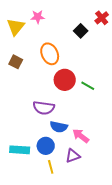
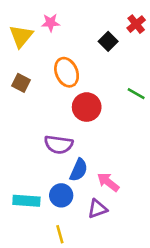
green line: (88, 86) -> (136, 94), moved
blue semicircle: (59, 127) -> (79, 170), turned -78
yellow line: (51, 167) -> (60, 234), moved

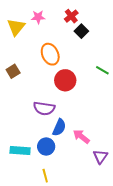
red cross: (136, 24) -> (71, 16), moved
brown square: (21, 83) -> (13, 71), moved, turned 32
purple triangle: (97, 209) -> (100, 157), moved, turned -35

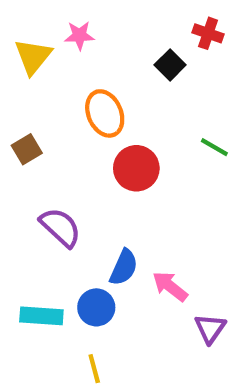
red cross: (71, 16) -> (208, 33), moved, turned -32
purple semicircle: (44, 108) -> (60, 227), moved, turned -145

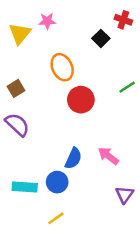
green line: (214, 147) -> (127, 87), turned -63
purple semicircle: (60, 227) -> (17, 125), moved
pink arrow: (170, 286) -> (108, 156), moved
yellow line: (94, 369) -> (56, 218), turned 70

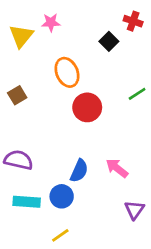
purple semicircle: (17, 125) -> (18, 160), moved, turned -30

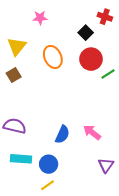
yellow triangle: (21, 36) -> (17, 46), moved
red circle: (87, 107) -> (91, 59), moved
blue circle: (62, 196) -> (49, 164), moved

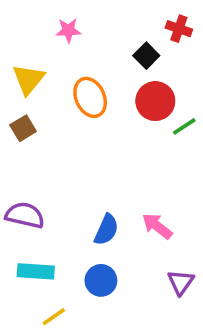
blue circle: (49, 164) -> (101, 280), moved
yellow line: (48, 185) -> (54, 317), moved

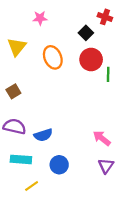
green line: (184, 126) -> (108, 74), turned -56
brown square: (23, 128) -> (13, 91), moved
pink arrow: (157, 226) -> (102, 138), moved
blue semicircle: (106, 230) -> (43, 135), moved, turned 48

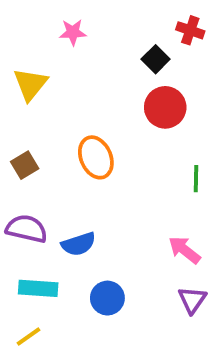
orange ellipse: (53, 57) -> (96, 157), moved
green line: (108, 74) -> (196, 179), moved
yellow line: (32, 186) -> (28, 337), moved

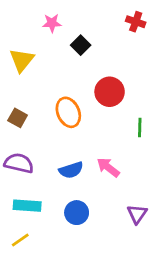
black square: (156, 59) -> (81, 45), moved
red circle: (165, 107) -> (110, 92), moved
brown square: (25, 165) -> (18, 118), turned -30
blue semicircle: (79, 244) -> (71, 170), moved
pink arrow: (184, 250) -> (108, 167), moved

